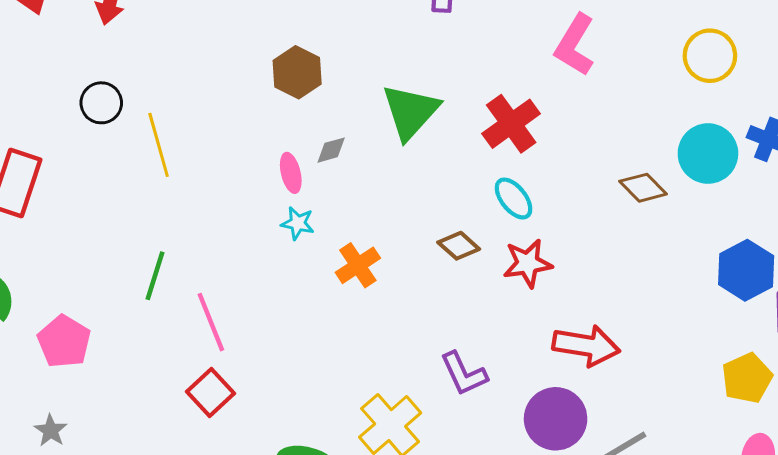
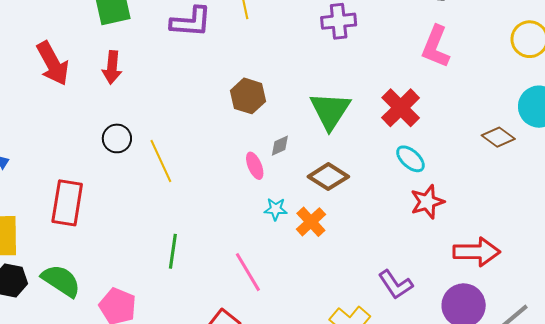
cyan star: (298, 223) -> (276, 209), moved
brown diamond: (459, 246) -> (328, 177), moved, size x1.4
pink line: (211, 322) -> (248, 272), moved

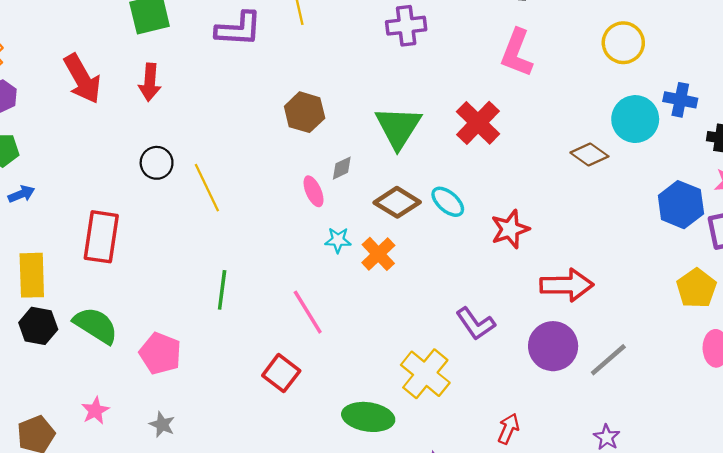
cyan ellipse: (410, 159) -> (448, 202), moved

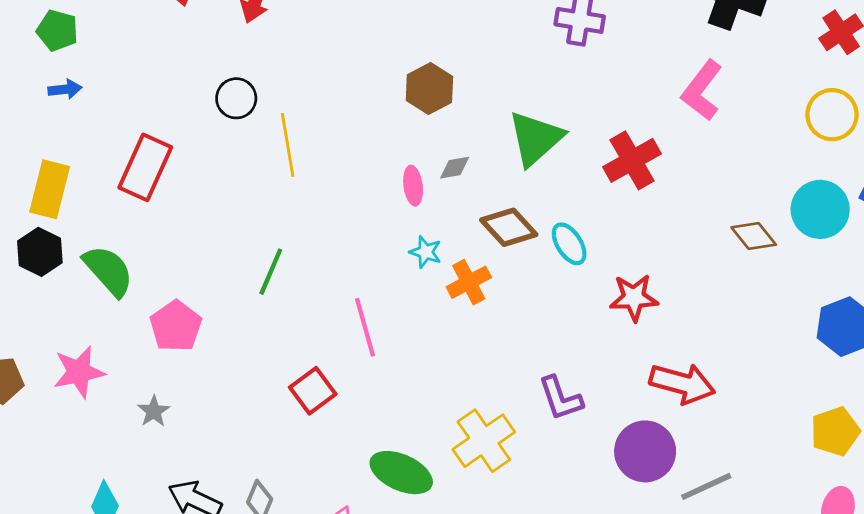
pink star: (95, 411) -> (79, 372), size x1.5

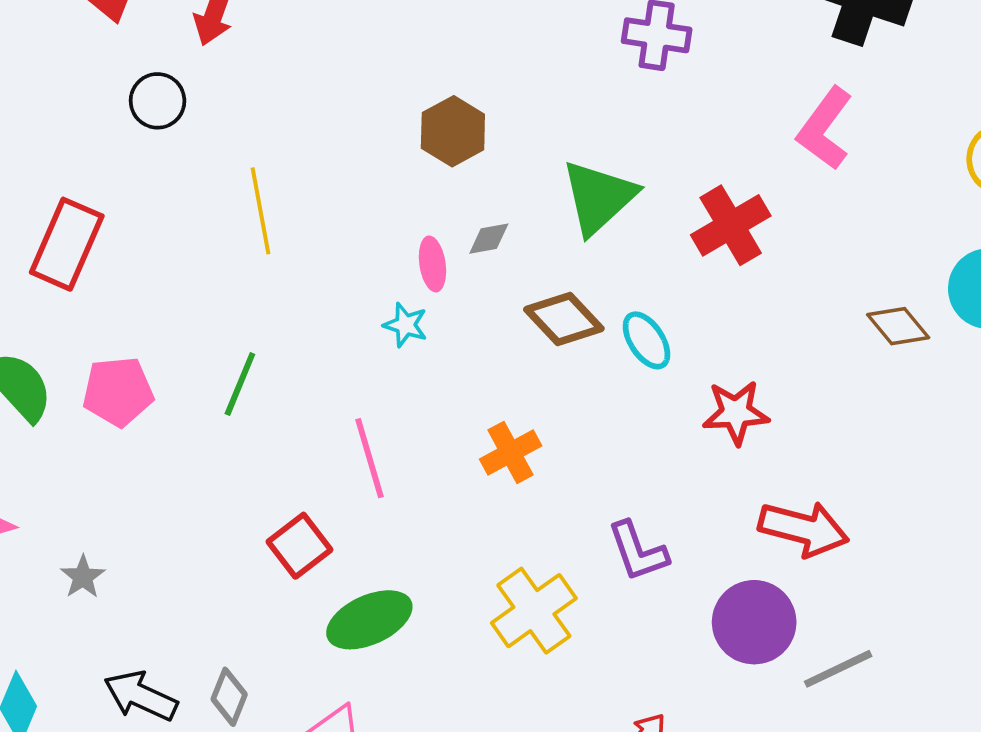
black circle: (236, 98) -> (158, 101), moved
cyan star: (426, 252) -> (405, 325), moved
orange cross: (469, 282) -> (511, 452), moved
pink pentagon: (176, 326) -> (118, 392), moved, turned 30
green ellipse: (401, 473) -> (369, 620), moved, turned -48

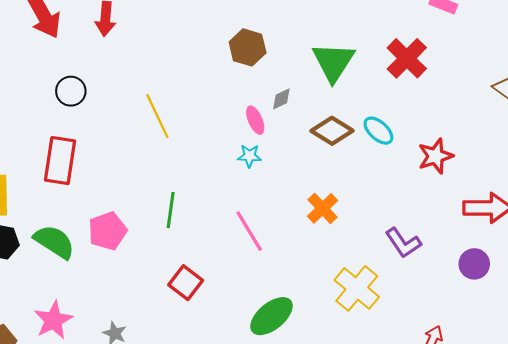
black circle: (158, 101) -> (71, 91), moved
red square: (299, 546) -> (186, 283), moved
purple circle: (754, 622) -> (474, 264), size x0.7

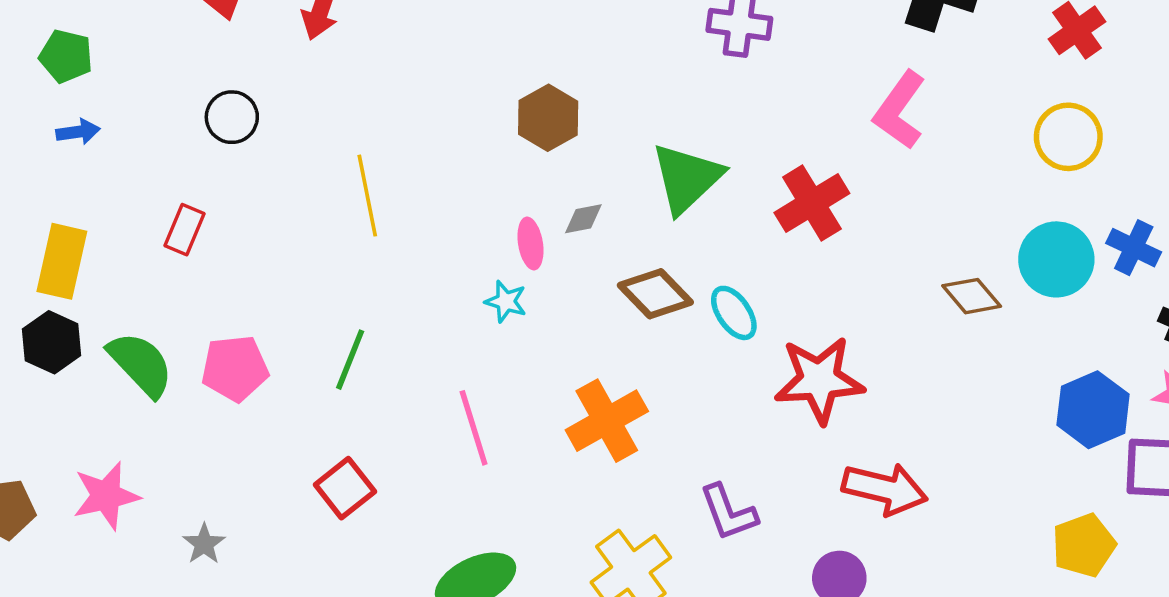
red star: (435, 156) -> (819, 380), size x1.4
red rectangle: (60, 161) -> (184, 230), size x0.6
orange cross: (323, 208) -> (607, 421), size x1.4

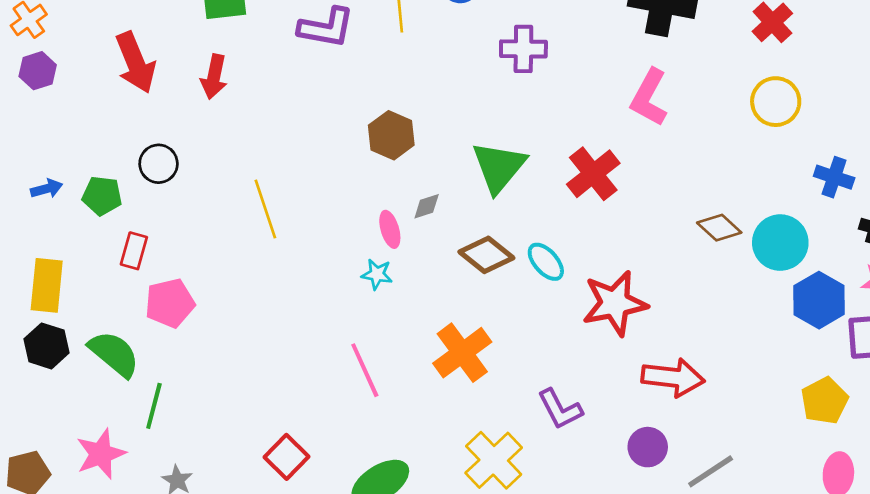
green pentagon: (66, 56) -> (102, 196), moved
cyan circle: (1056, 259) -> (780, 243), moved
green line: (350, 360) -> (154, 406), moved
pink pentagon: (235, 368) -> (170, 303), moved
red square: (345, 488) -> (286, 457), moved

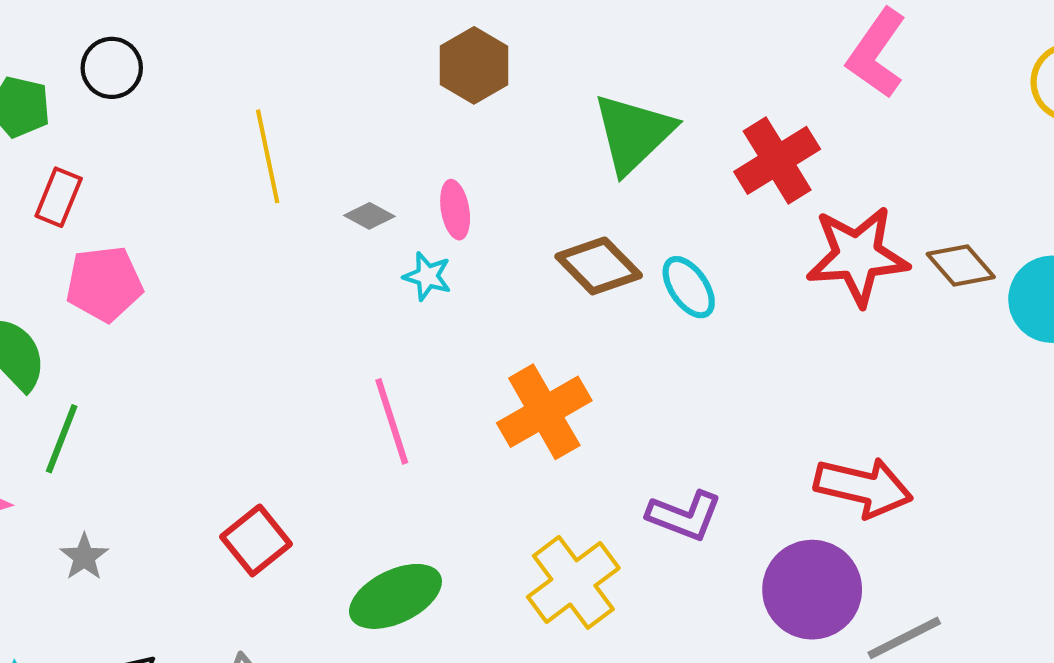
gray diamond: (427, 206) -> (369, 216), moved, turned 40
red star: (615, 303) -> (857, 256), moved
purple L-shape: (560, 409) -> (684, 516), turned -48
purple circle: (648, 447) -> (812, 590), size x1.6

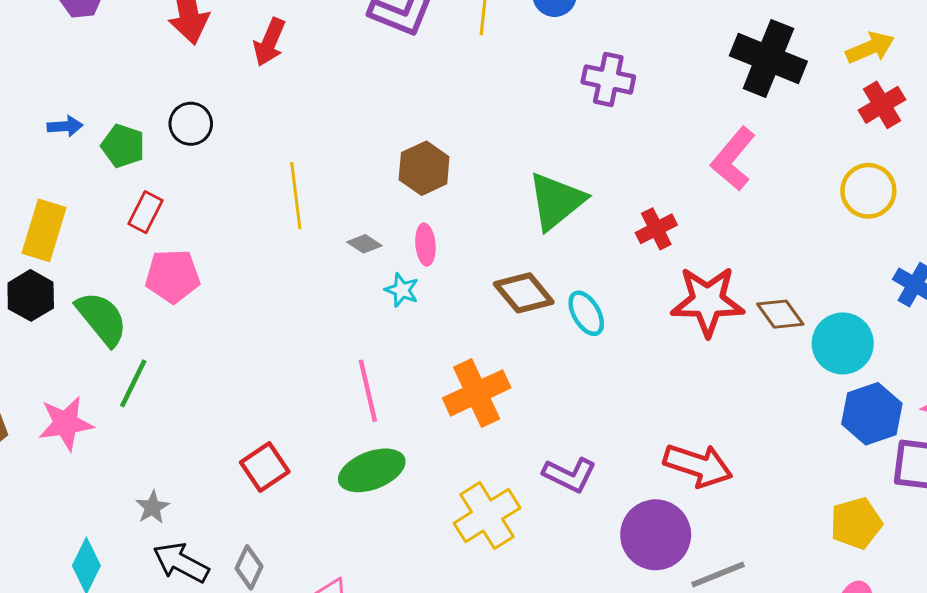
brown hexagon: (474, 65) -> (424, 168), moved
red cross: (777, 160) -> (656, 229), size x0.7
gray star: (84, 557) -> (152, 507), moved
green ellipse: (395, 596) -> (372, 470), moved

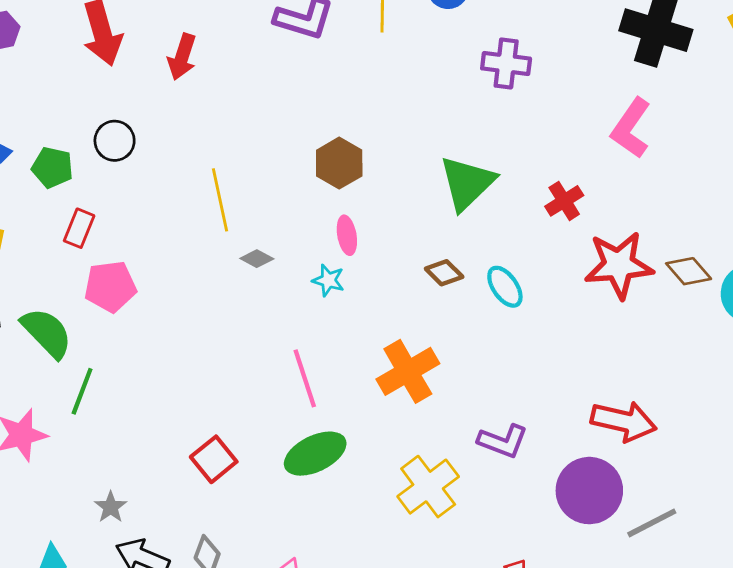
gray diamond: (364, 244) -> (257, 259), moved
brown diamond: (524, 293) -> (444, 273), size x0.7

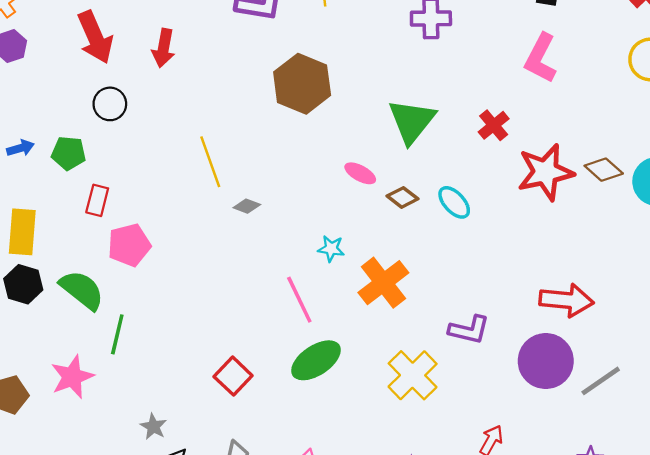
black circle: (115, 141) -> (110, 104), moved
brown hexagon: (339, 163) -> (302, 84), moved, size x1.4
pink ellipse: (347, 235) -> (360, 173), moved, turned -44
cyan star: (328, 280) -> (331, 249), moved

